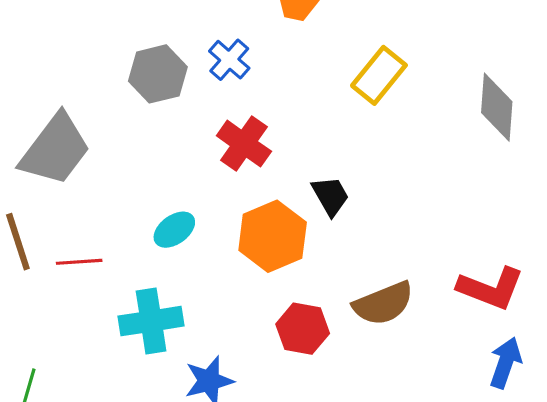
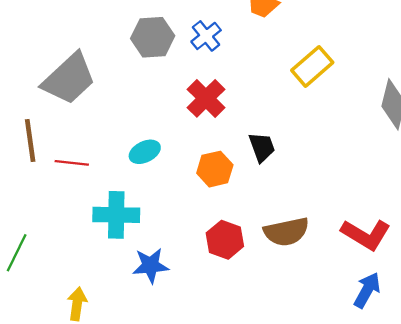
orange hexagon: (273, 236) -> (215, 169), size x0.7

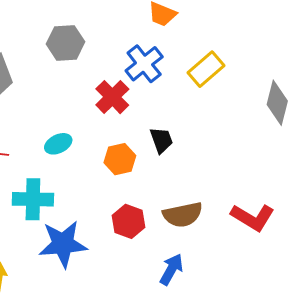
blue cross: (206, 36) -> (144, 64), moved, size x1.4
blue star: (151, 266) -> (63, 244), size x1.5
blue arrow: (367, 290) -> (171, 269), moved

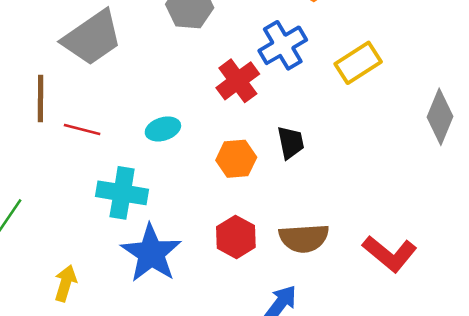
blue star: (63, 244) -> (151, 253), turned 30

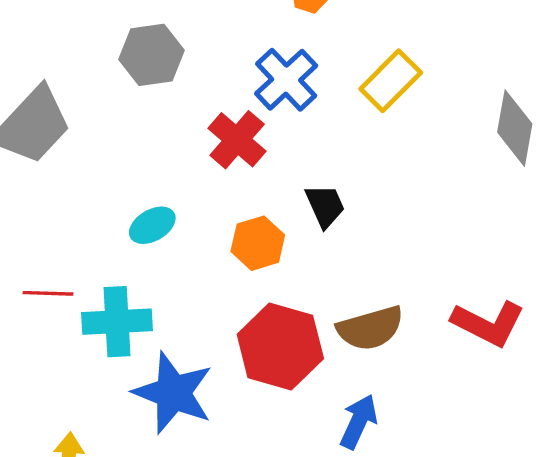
red line: (82, 129) -> (48, 293), moved
red hexagon: (236, 237) -> (280, 347), size x1.5

